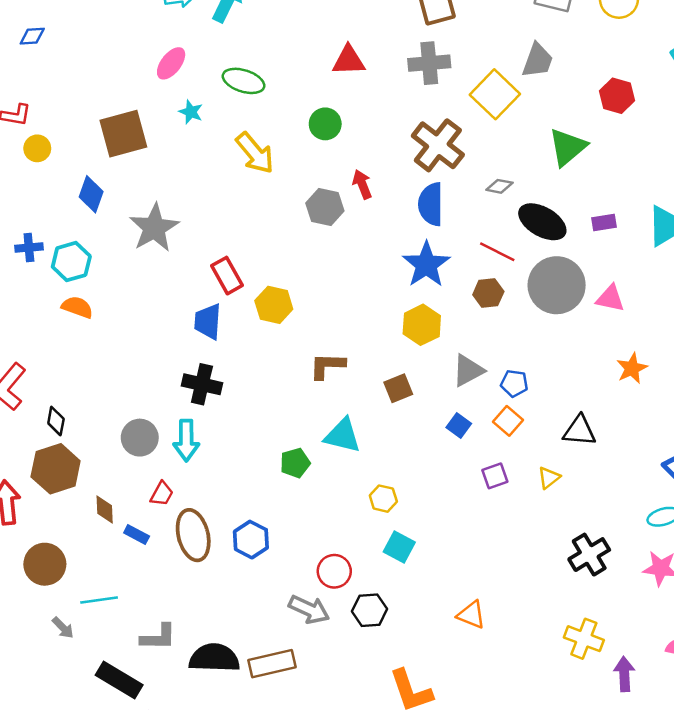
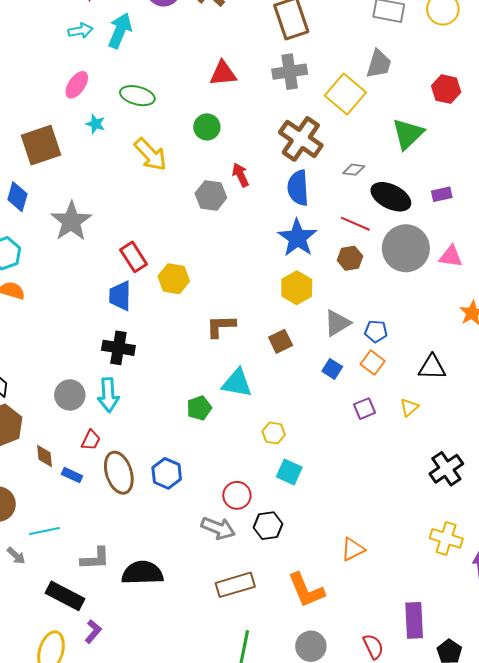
orange triangle: (471, 615) -> (353, 549), moved, turned -45
brown rectangle: (272, 664) -> (235, 585), moved

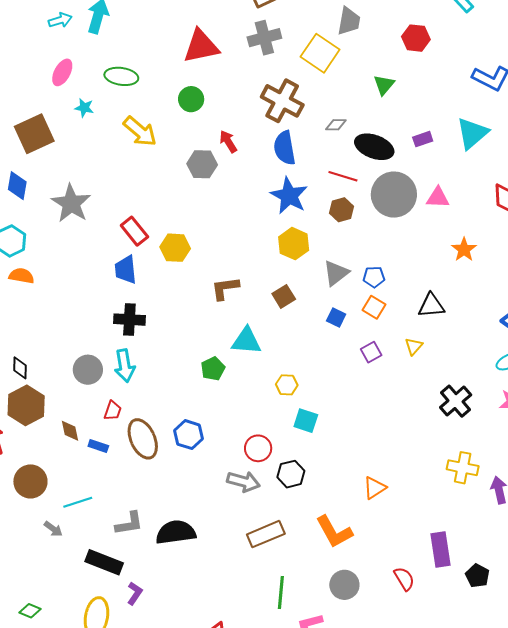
red triangle: (223, 73) -> (201, 46), size x1.4
green triangle: (408, 134) -> (384, 85), size x0.7

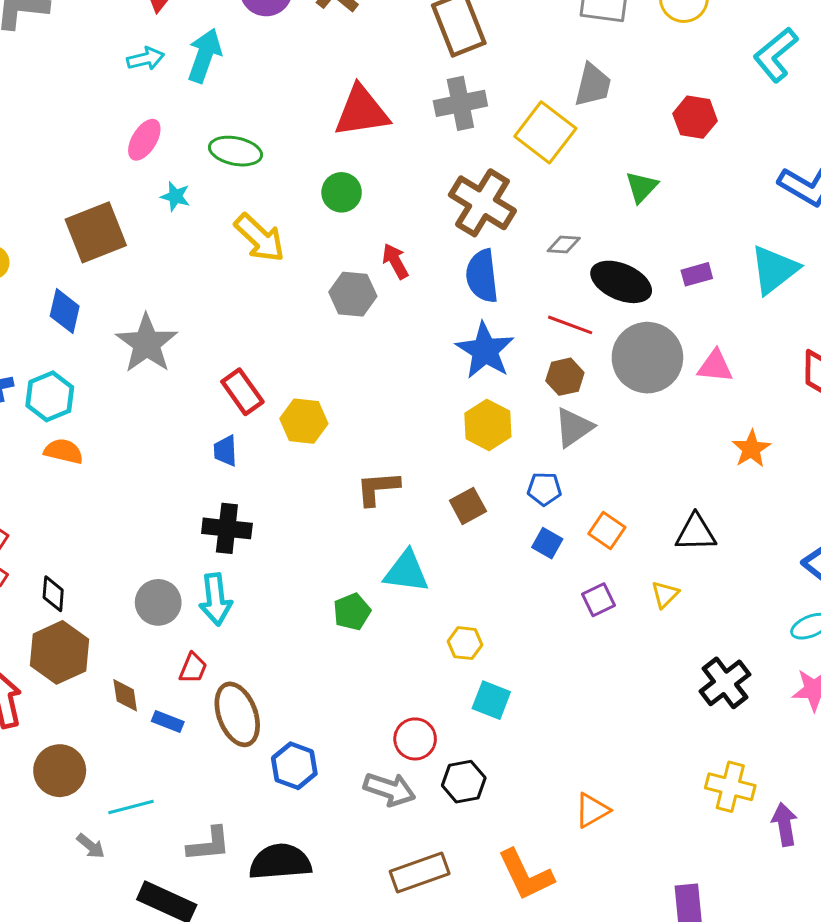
blue trapezoid: (126, 270) -> (225, 451), size x0.7
gray triangle: (336, 273) -> (574, 427), moved
blue pentagon: (374, 277) -> (544, 489), moved
blue hexagon: (189, 435) -> (294, 766), moved

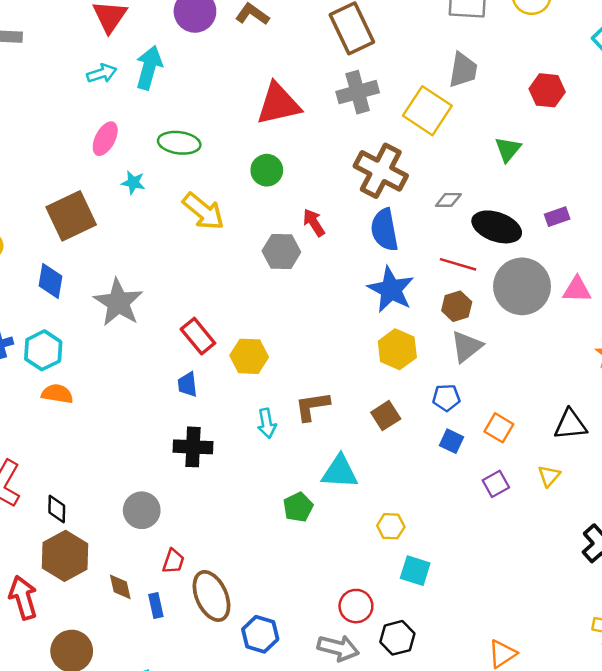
cyan arrow: (216, 599) -> (267, 423), moved, size x0.7
blue rectangle: (168, 721) -> (156, 606), turned 60

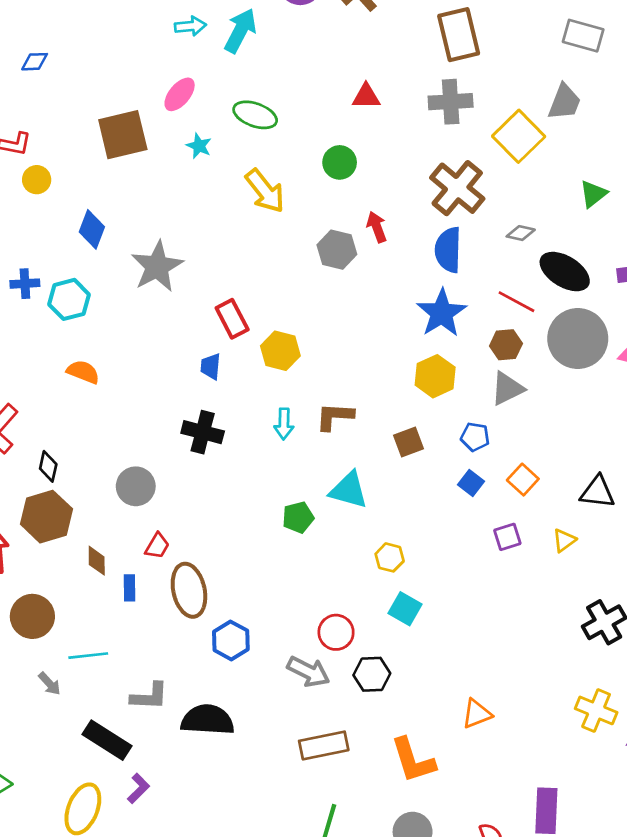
red triangle: (278, 104) -> (366, 97), size x0.6
brown square: (71, 216) -> (123, 135), moved
orange semicircle: (57, 394) -> (83, 372), moved

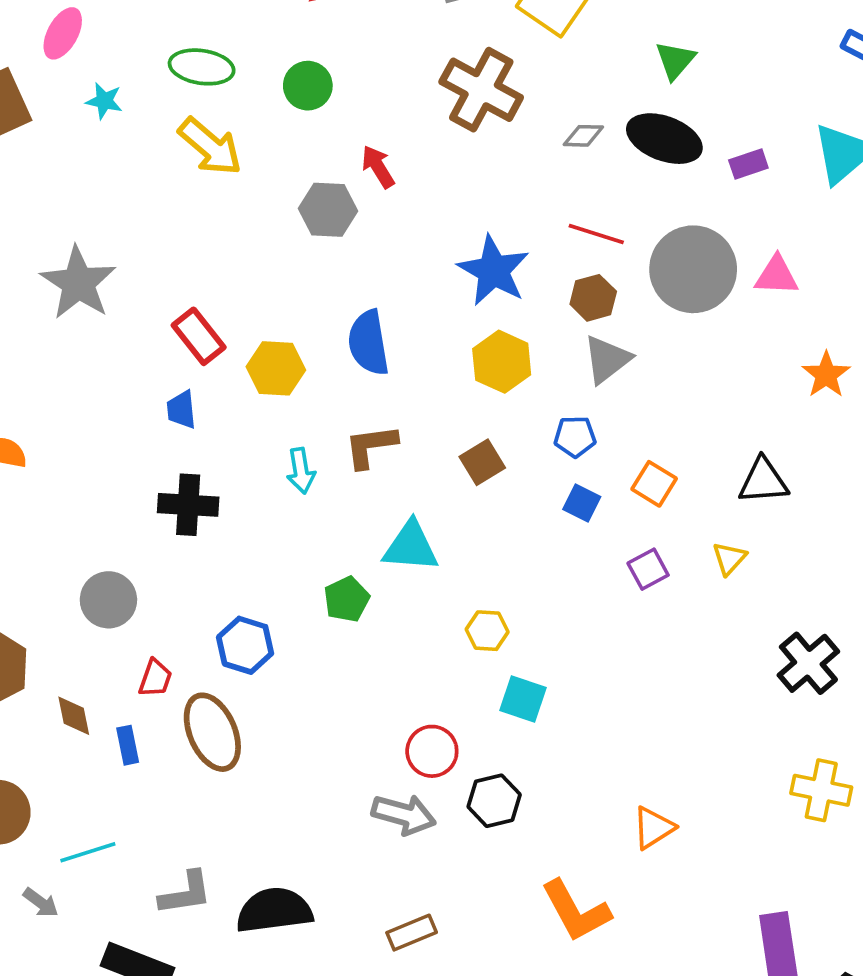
green ellipse: (255, 115) -> (202, 67), moved
blue semicircle: (448, 250) -> (369, 343), moved
black ellipse: (565, 272) -> (664, 139), moved
blue hexagon: (231, 640) -> (245, 645), moved
brown rectangle: (324, 745) -> (412, 933), moved, size x0.7

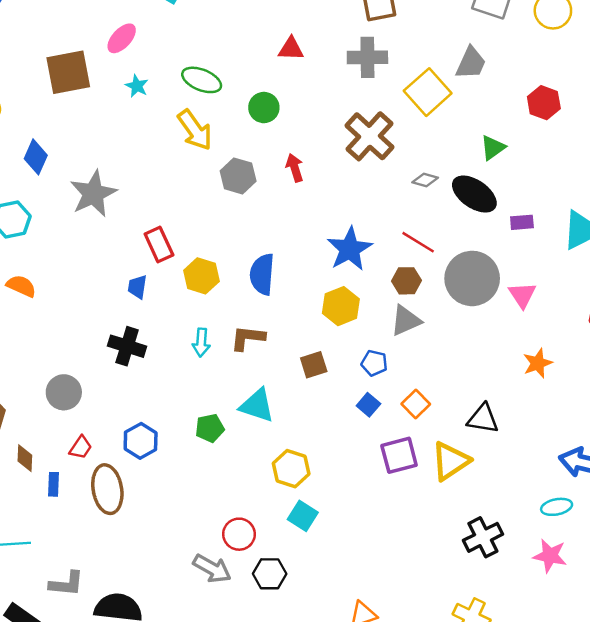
gray hexagon: (328, 210) -> (238, 176), moved
pink triangle: (777, 276) -> (522, 295), turned 40
yellow triangle: (729, 558) -> (450, 461), size x1.8
purple square: (648, 569) -> (399, 455), size x1.5
yellow hexagon: (487, 631) -> (291, 469), size x1.4

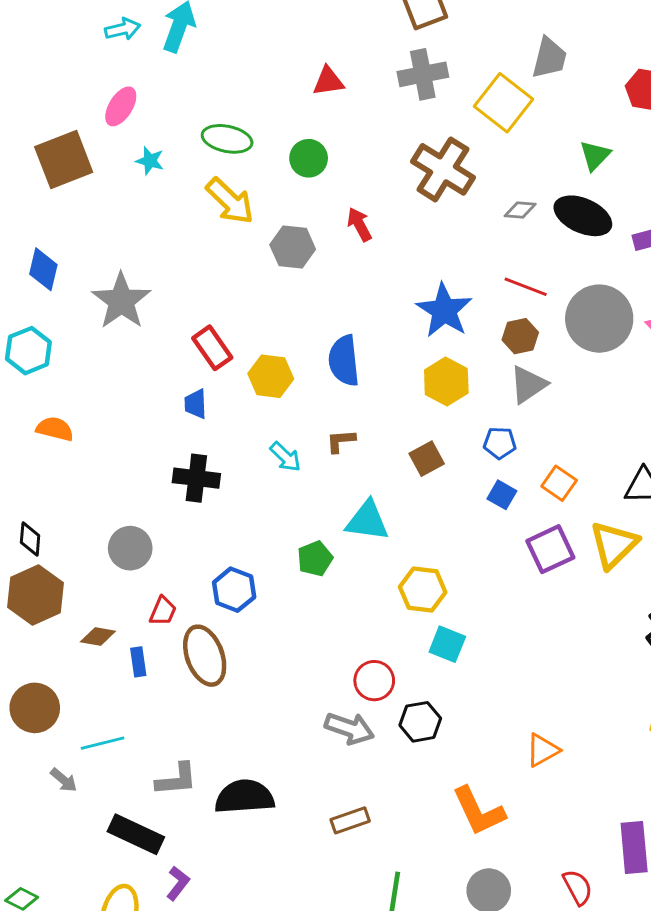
brown L-shape: (248, 338) -> (341, 441), size x0.7
cyan arrow: (201, 342) -> (285, 457), turned -40
brown diamond: (25, 458) -> (98, 637), turned -72

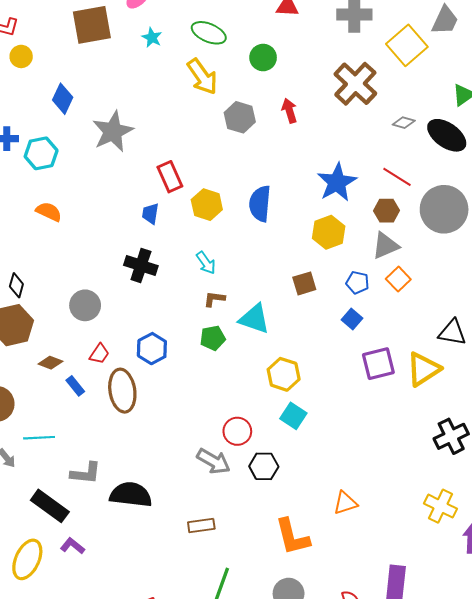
brown L-shape: (341, 441) -> (214, 299), moved
orange square: (559, 483) -> (398, 279), moved
blue rectangle: (138, 662) -> (75, 386), turned -42
purple L-shape: (178, 883) -> (73, 546), turned -100

